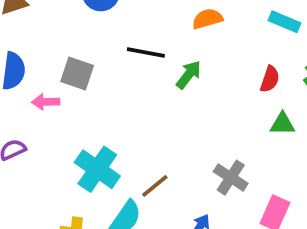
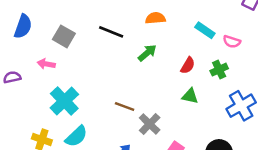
green arrow: (189, 75) -> (147, 53), moved
pink arrow: (46, 102) -> (46, 64), moved
brown line: (155, 186) -> (125, 107), moved, turned 48

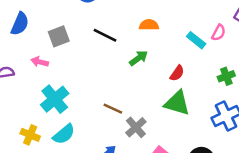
gray square: (64, 36) -> (59, 36), turned 35
pink semicircle: (232, 42) -> (219, 33), moved, turned -84
green cross: (219, 70) -> (226, 76), moved
green triangle: (190, 96) -> (177, 103), size x1.6

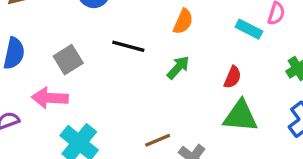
orange semicircle: (149, 25) -> (183, 21), turned 126
pink arrow: (40, 62) -> (50, 98), size x1.5
brown line: (113, 109) -> (158, 140), turned -36

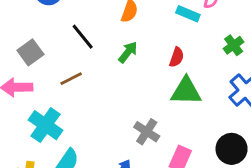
black line: (128, 46) -> (83, 37), turned 40
brown line: (158, 140) -> (71, 79), moved

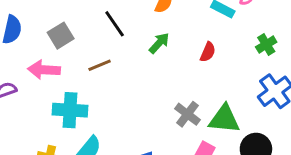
green triangle: (186, 91) -> (224, 119), moved
cyan cross: (45, 125) -> (70, 110), turned -36
gray cross: (147, 132) -> (187, 114), moved

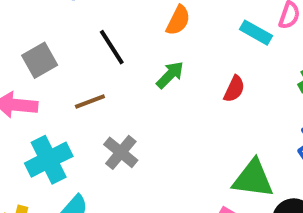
cyan cross: (70, 110) -> (49, 160), turned -32
gray cross: (187, 114) -> (121, 152), moved

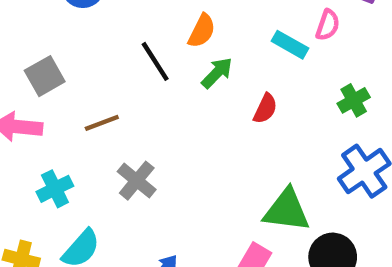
black line: (112, 47) -> (155, 61), moved
green arrow: (170, 75) -> (217, 73), moved
cyan cross: (49, 160) -> (55, 189), size x0.7

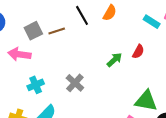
black line: (155, 61) -> (82, 15), moved
green arrow: (217, 73) -> (114, 60), moved
brown line: (102, 123) -> (57, 31), moved

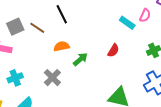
orange semicircle: (110, 13) -> (62, 46), moved, turned -133
brown line: (57, 31) -> (37, 28), turned 49
green arrow: (114, 60) -> (80, 59), moved

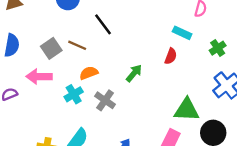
cyan rectangle: (127, 23) -> (182, 33), moved
orange semicircle: (62, 46) -> (89, 73), moved
cyan cross: (15, 78) -> (74, 94), moved

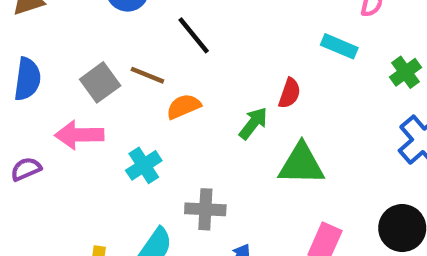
red semicircle: (171, 56) -> (289, 93), moved
orange semicircle: (89, 73) -> (184, 106), moved
gray cross: (105, 100) -> (205, 209), moved, turned -30
green triangle: (187, 110) -> (301, 164), moved

